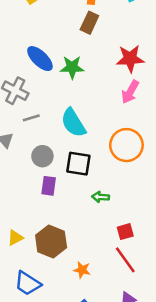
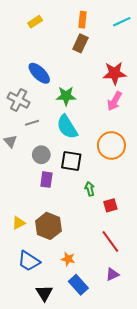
green star: (72, 67) -> (66, 96), moved
green arrow: (101, 197) -> (90, 189), turned 72
red square: (125, 232) -> (110, 205), moved
orange star: (82, 270) -> (68, 259), moved

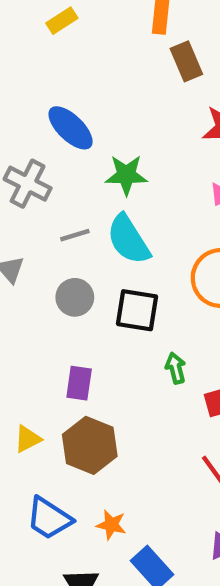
brown rectangle: (80, 43) -> (186, 61), moved, turned -48
gray line: (32, 123) -> (75, 235), moved
purple rectangle: (46, 180) -> (79, 383), moved
orange star: (68, 259) -> (111, 525), moved

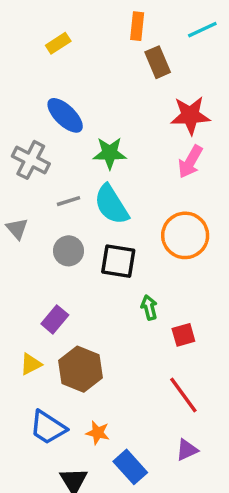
yellow rectangle: (62, 21) -> (58, 43), moved
purple rectangle: (79, 383) -> (55, 319), moved, turned 32

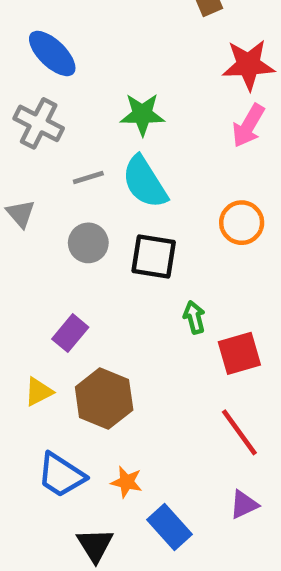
blue ellipse: (65, 115) -> (52, 53), moved
orange circle: (185, 235) -> (242, 223), size x0.7
red square: (183, 335) -> (239, 353), size x1.4

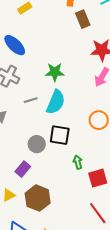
cyan semicircle: (145, 182) -> (56, 102), turned -125
gray circle: (88, 243) -> (37, 144), moved

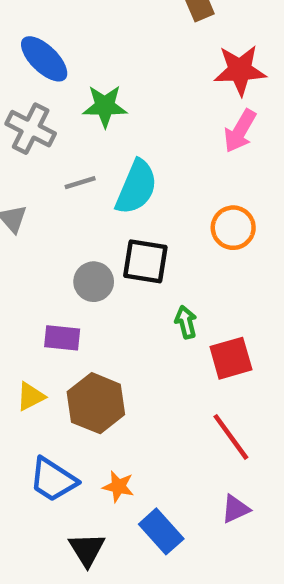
green star: (55, 72) -> (105, 106), moved
purple rectangle: (23, 169) -> (62, 338), turned 56

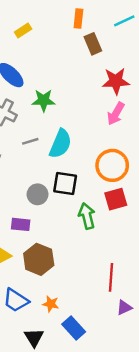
orange circle: (233, 228) -> (112, 165), size x1.4
green arrow: (186, 322) -> (87, 216), size x1.5
red square: (231, 358) -> (116, 199), moved
red line: (231, 437) -> (111, 277), turned 40
purple triangle: (235, 509) -> (124, 308), moved

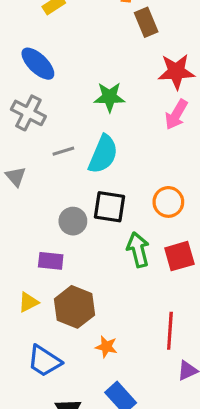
green star: (44, 100) -> (109, 97), moved
orange circle: (112, 165) -> (168, 202), moved, size x0.7
red square: (116, 199) -> (179, 256), moved
orange star: (51, 304) -> (106, 347), moved

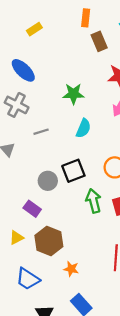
cyan semicircle: (103, 154) -> (83, 128), moved, size x0.7
black square: (109, 207) -> (73, 171), turned -30
purple rectangle: (51, 261) -> (32, 209), turned 30

